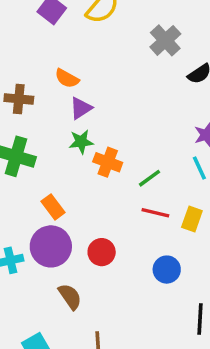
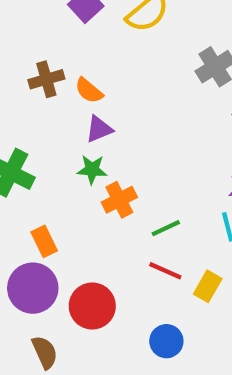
brown cross: (19, 99) -> (46, 79), moved, turned -32
orange cross: (108, 162) -> (119, 200), turned 32
red circle: (102, 252) -> (92, 306), size x1.4

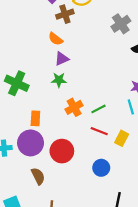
brown cross: (46, 79) -> (65, 14), moved
orange cross: (119, 200) -> (74, 107), moved
orange rectangle: (44, 241) -> (35, 118), turned 32

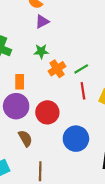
green star: (59, 80) -> (41, 51), moved
red line: (99, 131) -> (83, 91), turned 63
blue circle: (101, 168) -> (76, 139), moved, size x1.5

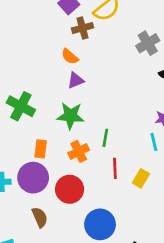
green star: (41, 51) -> (71, 116), size x1.5
orange cross: (57, 69) -> (79, 151), moved
green line: (81, 69) -> (105, 138), moved, turned -56

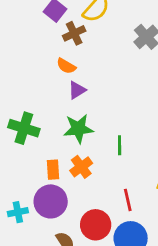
orange cross: (79, 151) -> (81, 167), moved
red line: (115, 168) -> (128, 200), moved
red circle: (70, 189) -> (96, 225), moved

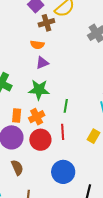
orange semicircle: (66, 66) -> (37, 45), turned -32
red line: (128, 200) -> (63, 132), moved
red circle: (96, 225) -> (40, 140), moved

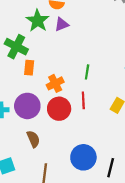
green star: (39, 90) -> (38, 21), moved, turned 30
orange rectangle: (17, 115) -> (29, 68), moved
blue circle: (63, 172) -> (83, 157), moved

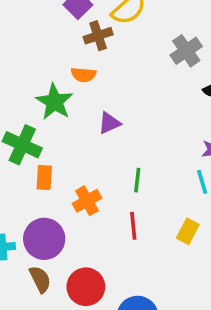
purple triangle: (62, 24) -> (109, 123), moved
red circle: (59, 109) -> (86, 287), moved
brown semicircle: (33, 139) -> (40, 279), moved

